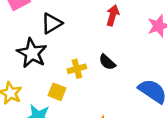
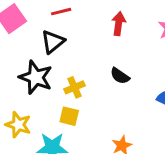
yellow cross: (77, 69) -> (75, 87), moved

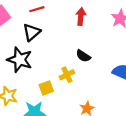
yellow cross: (75, 87) -> (67, 75), moved
yellow square: (69, 116) -> (46, 88), turned -32

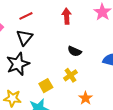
black star: (20, 60) -> (18, 64), turned -30
yellow cross: (67, 75) -> (70, 75), moved

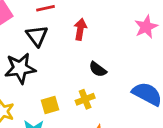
red arrow: (67, 16) -> (80, 29), moved
black triangle: (25, 37) -> (37, 36), turned -30

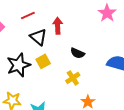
black triangle: (37, 36) -> (38, 37), moved
yellow square: (50, 105) -> (43, 61), moved

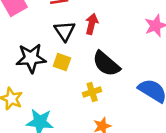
black semicircle: (77, 53) -> (106, 64), size x1.6
yellow square: (43, 61) -> (62, 62), turned 32

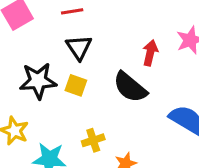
red arrow: (92, 24) -> (150, 53), moved
yellow cross: (92, 92) -> (93, 140), moved

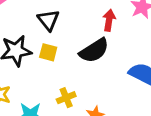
black semicircle: (130, 87) -> (94, 51), turned -68

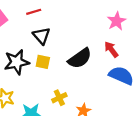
red arrow: (109, 20) -> (111, 49), moved, turned -42

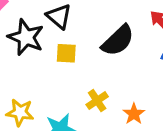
black star: (17, 62) -> (26, 37), moved, turned -30

